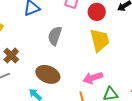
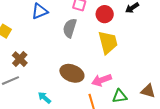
gray semicircle: (55, 36) -> (70, 28), moved
brown ellipse: (48, 74) -> (72, 73), moved

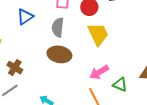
brown ellipse: (72, 73) -> (59, 54), moved
green triangle: (120, 96) -> (120, 85), turned 42

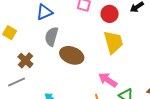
gray semicircle: (58, 27) -> (52, 36), moved
pink arrow: (99, 72) -> (108, 80), turned 54

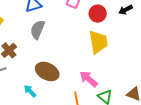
brown ellipse: (72, 55) -> (47, 71), moved

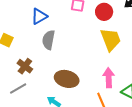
pink arrow: (89, 79) -> (109, 78), turned 60

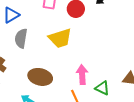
yellow trapezoid: (111, 39) -> (60, 38), moved, turned 95

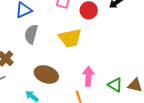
green triangle: (102, 88) -> (115, 85), moved

